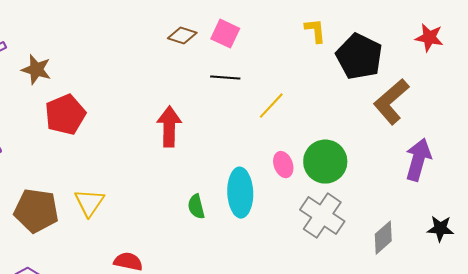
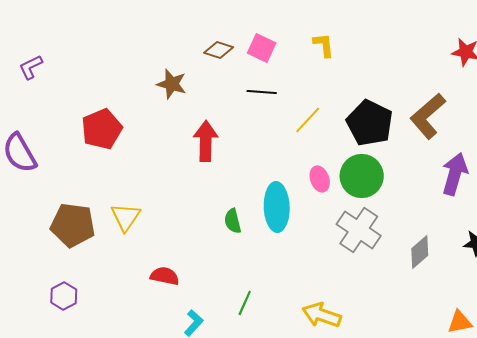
yellow L-shape: (315, 31) -> (324, 45), moved
black pentagon: (359, 57) -> (370, 123), moved
brown star: (36, 70) -> (172, 84), moved

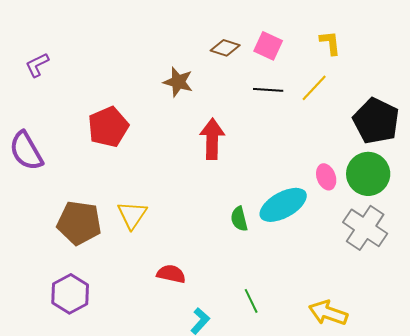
yellow line: (308, 120) -> (314, 88), moved
cyan ellipse: (277, 207) -> (283, 205), turned 63
purple hexagon: (64, 296) -> (70, 294), size x1.4
green line: (245, 303) -> (251, 301), turned -50

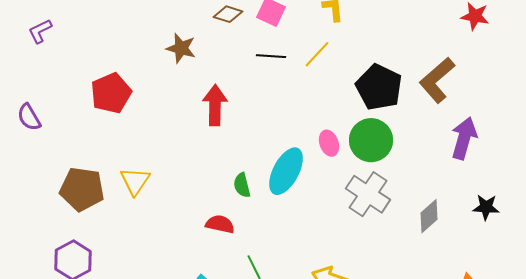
purple semicircle: (26, 151) -> (29, 117), size x0.7
cyan ellipse: (283, 205) -> (286, 171), turned -33
red semicircle: (171, 274) -> (220, 224), moved

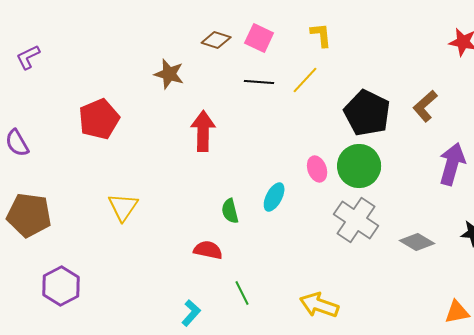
brown L-shape: (437, 80) -> (425, 106), size x0.7
cyan ellipse: (286, 171) -> (274, 197), size x0.6
brown pentagon: (82, 189) -> (29, 215), moved
gray diamond: (429, 216) -> (417, 242), turned 72

